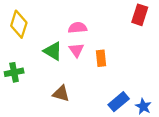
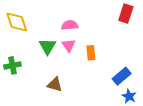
yellow diamond: (19, 24) -> (17, 22), turned -35
green triangle: (53, 51) -> (47, 46), turned 30
blue rectangle: (119, 102) -> (122, 76), moved

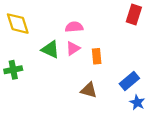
pink triangle: (69, 45) -> (73, 48), turned 32
green triangle: (47, 46) -> (50, 49), turned -36
brown triangle: (55, 85) -> (89, 90), moved

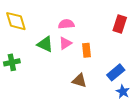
red rectangle: (134, 15) -> (120, 24), moved

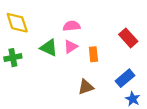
red rectangle: (120, 24) -> (128, 38), moved, turned -60
green cross: (12, 62) -> (13, 58), moved
brown triangle: (79, 81) -> (86, 87), turned -35

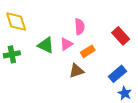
pink semicircle: (72, 26) -> (80, 27), moved, turned 91
orange rectangle: (93, 54) -> (88, 51), turned 64
brown triangle: (86, 87) -> (76, 71), moved

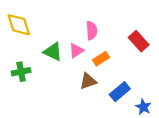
green cross: (12, 54) -> (21, 72), moved
blue rectangle: (118, 74) -> (120, 92), moved

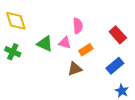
pink triangle: (76, 51) -> (65, 43), turned 48
green cross: (21, 72) -> (13, 52), moved, turned 35
blue rectangle: (120, 92) -> (115, 66), moved

